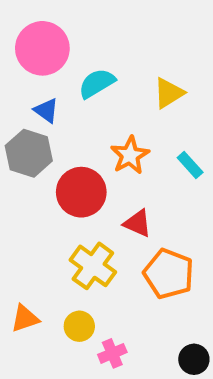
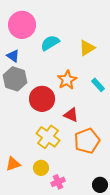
blue triangle: (46, 111) -> (13, 56), moved
orange pentagon: (169, 274) -> (87, 141), turned 30

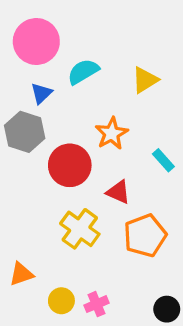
blue triangle: (13, 56) -> (41, 93), moved, turned 40
cyan rectangle: (98, 85) -> (163, 160), moved
yellow circle: (41, 168) -> (61, 301), moved

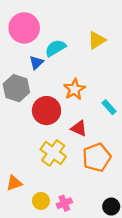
yellow triangle: (145, 80) -> (97, 40), moved
blue triangle: (41, 93) -> (36, 63), moved

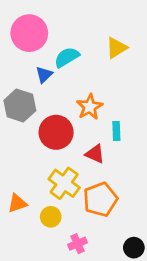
cyan rectangle: (109, 107) -> (116, 131), moved, turned 40
orange pentagon: (97, 157) -> (100, 199), moved
orange triangle: (14, 183) -> (17, 203), moved
yellow circle: (41, 201) -> (51, 217), moved

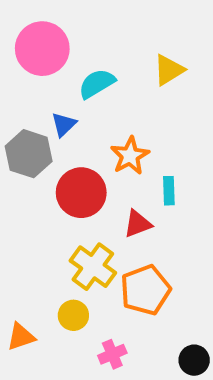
blue triangle: (44, 75) -> (64, 124), moved
red triangle: (95, 154) -> (138, 224), turned -45
orange triangle: (17, 203) -> (21, 337), moved

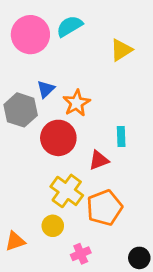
cyan semicircle: (97, 84) -> (70, 26), moved
orange star: (130, 156) -> (76, 103), moved

